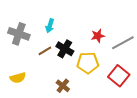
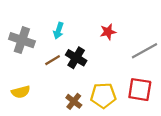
red star: (98, 36) -> (108, 32), moved
yellow pentagon: (88, 63) -> (103, 95), moved
red square: (119, 76) -> (140, 90), turned -30

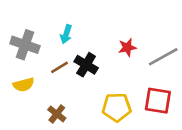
red star: (108, 32) -> (127, 47), moved
yellow semicircle: (21, 92) -> (24, 85), moved
brown cross: (74, 101) -> (57, 114), moved

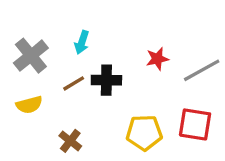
gray cross: (25, 45) -> (31, 56), turned 32
black cross: (86, 65) -> (106, 80), turned -30

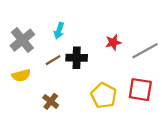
yellow pentagon: (144, 133) -> (104, 95), turned 30

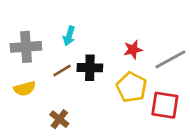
gray cross: (22, 40) -> (26, 47), turned 35
yellow pentagon: (104, 95) -> (132, 87), moved

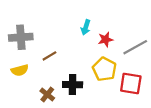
cyan arrow: (69, 36) -> (86, 27), moved
black cross: (90, 68) -> (73, 85), moved

